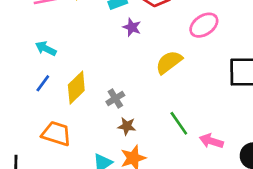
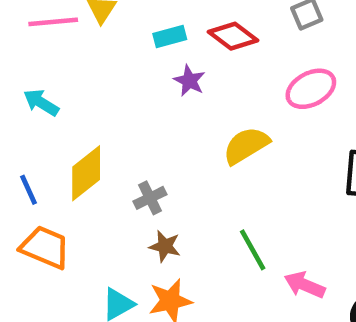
blue line: (43, 83) -> (29, 190), moved, turned -66

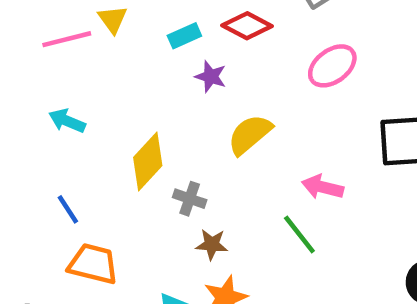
yellow semicircle: (246, 145) -> (250, 134), moved
yellow diamond: (86, 173) -> (148, 161), moved
gray cross: (150, 198) -> (190, 199), turned -36
pink arrow: (305, 285) -> (322, 187), moved

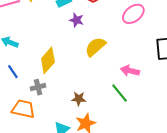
gray cross: (190, 199) -> (38, 87), moved, turned -32
blue line: (68, 209) -> (13, 72), moved

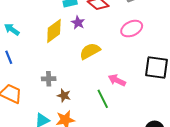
yellow diamond: (48, 60) -> (54, 31), moved
gray cross: (38, 87) -> (49, 79), moved

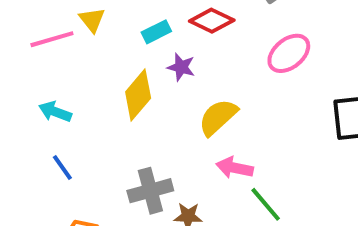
gray cross: (49, 79) -> (150, 191), size x1.5
pink arrow: (117, 80) -> (235, 168), moved

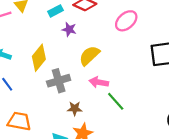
yellow diamond: (138, 95) -> (39, 58), moved
gray cross: (150, 191) -> (59, 81), moved

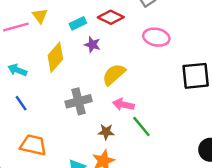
pink ellipse: (126, 21) -> (156, 37), turned 50
yellow diamond: (39, 58) -> (55, 57), moved
brown star: (75, 109) -> (106, 132), moved

